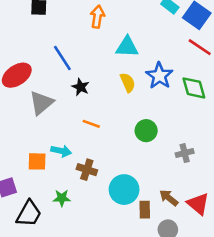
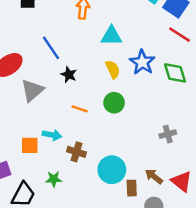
green circle: (146, 131) -> (114, 103), moved

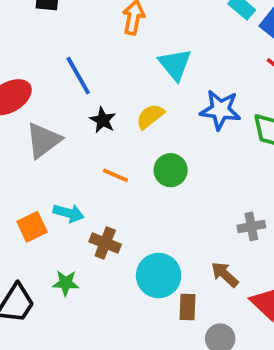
cyan triangle: (111, 36) -> (175, 64), turned 45
blue star: (142, 62) -> (220, 110), turned -30
yellow semicircle: (113, 69) -> (150, 116), moved, turned -108
orange square: (30, 145) -> (32, 227), turned -30
brown arrow: (154, 176) -> (225, 274), moved

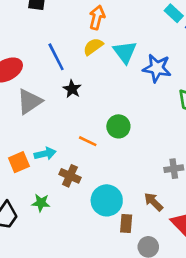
blue star: (220, 110) -> (157, 68), moved
yellow semicircle: (150, 116) -> (93, 47), moved
orange line: (116, 175) -> (88, 141), moved
cyan arrow: (69, 213) -> (45, 154), turned -30

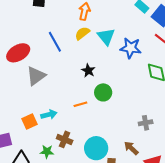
black star: (72, 89) -> (88, 71), moved
orange line: (88, 141) -> (80, 104), turned -40
brown cross: (70, 176) -> (65, 139), moved

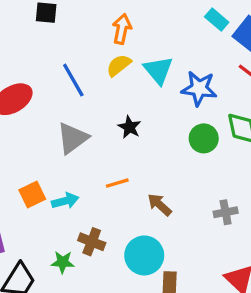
gray triangle: (36, 76) -> (73, 138), moved
green circle: (103, 92) -> (204, 138), moved
orange square: (29, 122) -> (32, 195), moved
brown arrow: (131, 148) -> (160, 205), moved

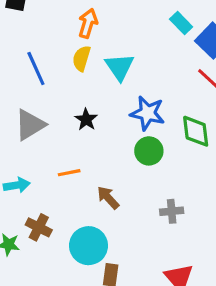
yellow semicircle: (119, 65) -> (81, 58), turned -40
blue star: (199, 88) -> (147, 113), moved
green circle: (204, 138) -> (149, 151), moved

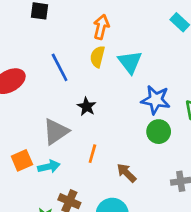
black star: (86, 119) -> (87, 107), moved
gray triangle: (30, 125) -> (56, 132), moved
orange line: (69, 173) -> (92, 154), turned -60

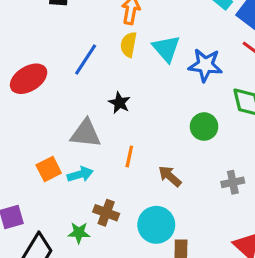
blue line: (60, 67) -> (86, 59), turned 64
blue star: (156, 100) -> (205, 65), moved
gray triangle: (56, 132) -> (86, 134), turned 44

